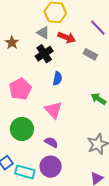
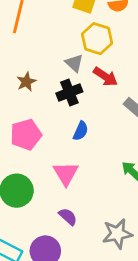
brown star: (12, 43) -> (26, 82), moved
purple semicircle: (51, 142) -> (68, 217), moved

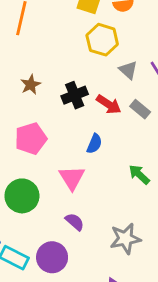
gray triangle: (74, 63) -> (128, 70), moved
red arrow: (105, 77) -> (109, 104), moved
blue semicircle: (81, 131) -> (94, 144), moved

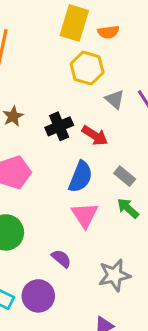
gray rectangle: (140, 109) -> (125, 176), moved
blue semicircle: (94, 144) -> (81, 177), size x1.5
pink triangle: (72, 178) -> (85, 215), moved

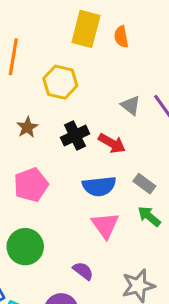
orange semicircle: (108, 32) -> (121, 37), turned 90
yellow hexagon: (87, 68) -> (60, 82), moved
blue semicircle: (81, 177) -> (99, 186), turned 64

